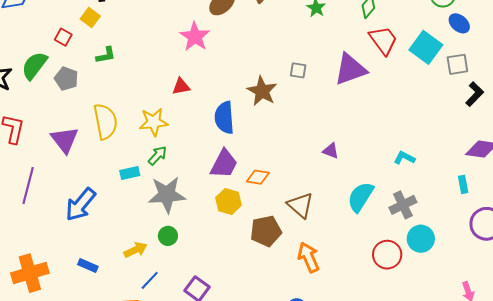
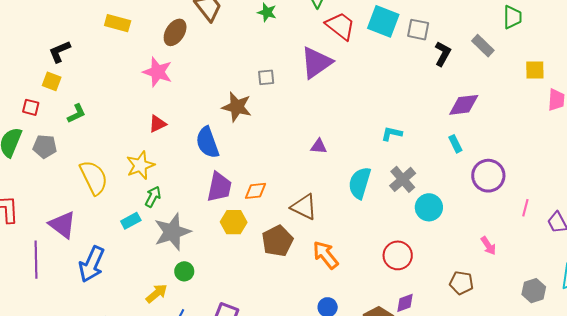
gray square: (457, 64) -> (418, 30), turned 35
purple triangle: (65, 140) -> (62, 225), moved
red circle: (387, 255) -> (398, 255), moved

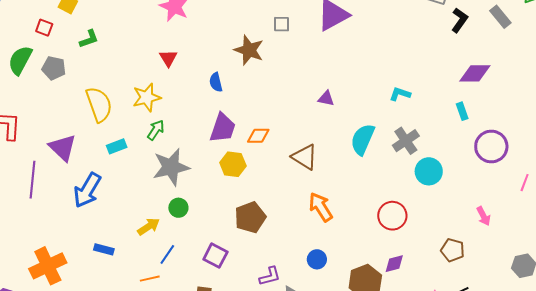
red triangle: (157, 124) -> (168, 58), turned -42
blue semicircle: (207, 142) -> (216, 82), size x0.6
cyan rectangle: (131, 221) -> (117, 146), moved
brown pentagon: (277, 241) -> (250, 217), moved

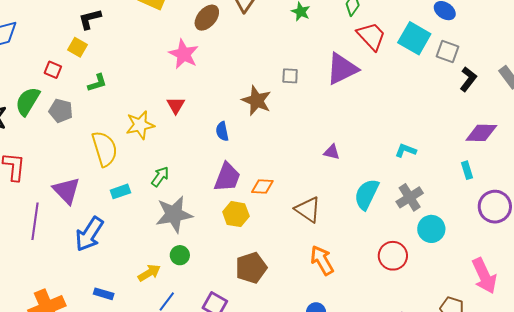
yellow star: (147, 97) -> (140, 125), moved
red circle: (392, 216) -> (393, 256), moved
pink arrow: (484, 216) -> (484, 276), size x1.8

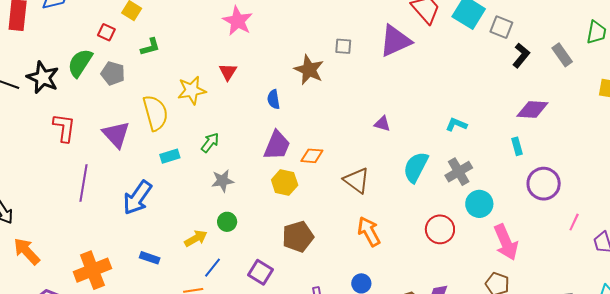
purple triangle: (66, 191) -> (116, 134), moved
gray star: (174, 214) -> (223, 181), size x0.6
pink arrow: (484, 276) -> (506, 242), moved

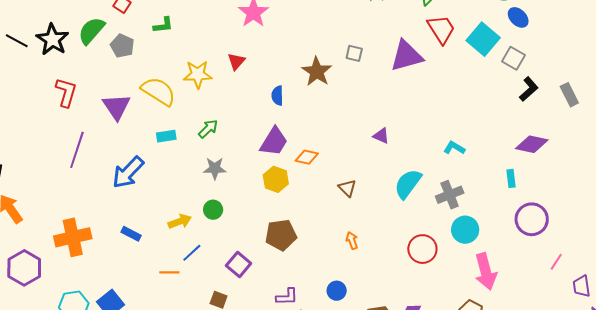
yellow semicircle: (155, 113) -> (158, 91), turned -51
brown triangle: (357, 180) -> (347, 188), size x0.7
orange arrow: (369, 232) -> (352, 240), size x0.6

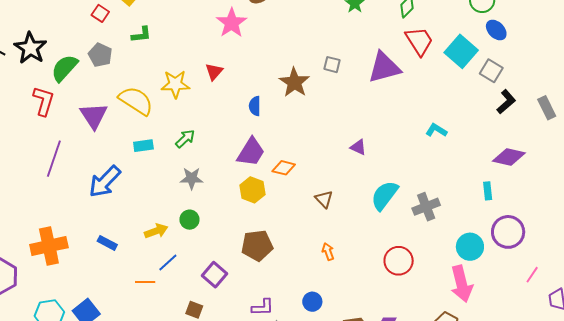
green semicircle: (91, 31) -> (64, 68), moved
cyan L-shape: (454, 148) -> (436, 130), moved
cyan circle: (465, 230) -> (470, 247), moved

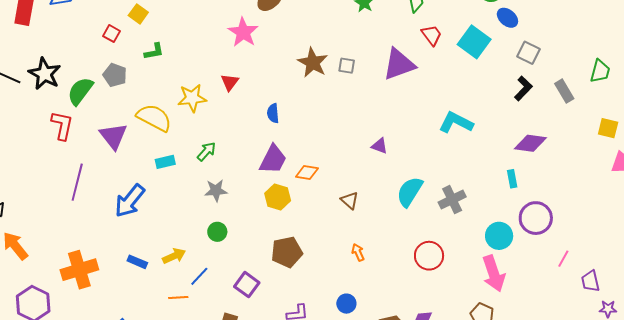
red trapezoid: (419, 41) -> (432, 35), size x0.7
gray square: (491, 71) -> (528, 53), moved
brown star: (294, 82) -> (313, 63), moved
cyan L-shape: (436, 130) -> (456, 123), size x1.6
yellow arrow: (156, 231) -> (174, 256), moved

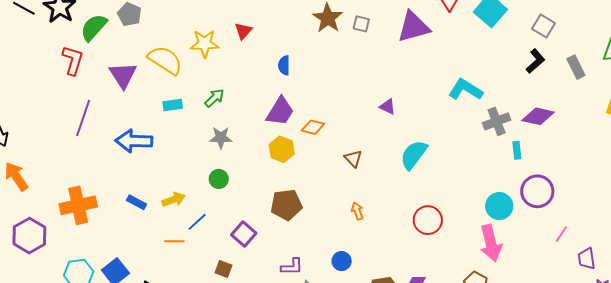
gray cross: (452, 200) -> (497, 121), moved
blue arrow: (130, 201) -> (134, 141), turned 48

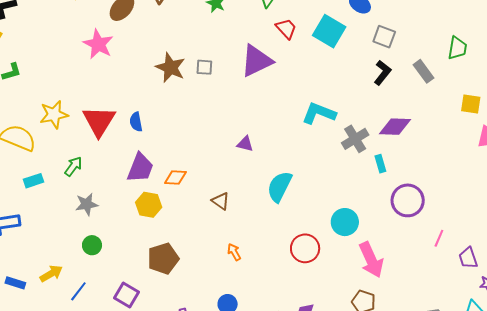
red triangle: (243, 31) -> (99, 121), moved, size x1.8
cyan circle: (499, 206) -> (345, 222), moved

